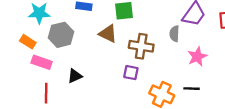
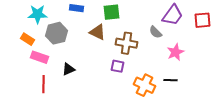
gray semicircle: (174, 34) -> (156, 32), turned -48

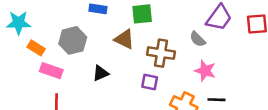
cyan star: (38, 14) -> (19, 23), moved
pink star: (176, 52) -> (205, 71), moved, turned -30
black triangle: (68, 69) -> (100, 73), moved

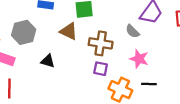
black triangle: (100, 73) -> (48, 61), turned 40
purple square: (150, 82) -> (101, 69), moved

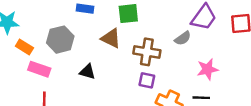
gray semicircle: (132, 31) -> (183, 38), turned -80
pink star: (139, 59) -> (207, 69), moved, turned -30

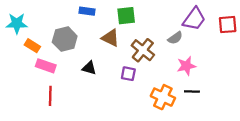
brown cross: (147, 52) -> (143, 50), turned 30
pink star: (207, 69) -> (186, 66), moved
purple square: (147, 80) -> (128, 74), moved

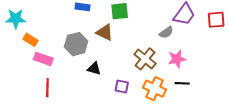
gray hexagon: (65, 39) -> (76, 44), moved
brown cross: (143, 50) -> (145, 59), moved
black triangle: (89, 68) -> (94, 68), moved
purple square: (128, 74) -> (122, 86), moved

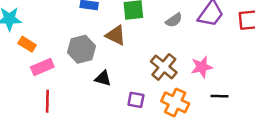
gray semicircle: (166, 32) -> (174, 20), moved
pink rectangle: (43, 59) -> (42, 67), turned -42
black line: (182, 83) -> (219, 96), moved

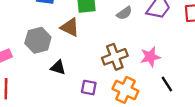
brown cross: (164, 67) -> (115, 57), turned 30
black line: (219, 96) -> (167, 84), turned 56

